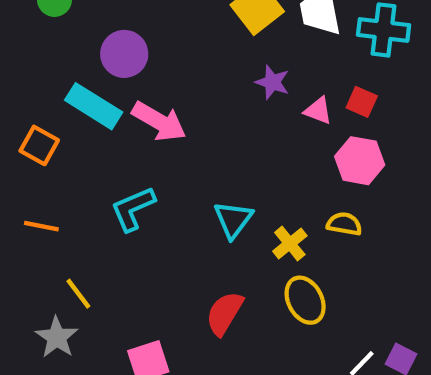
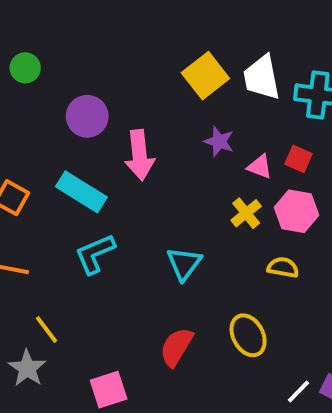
cyan rectangle: (94, 106) -> (81, 192), moved
pink arrow: (159, 121) -> (140, 155), moved, turned 54
yellow cross: (290, 244) -> (246, 213), moved

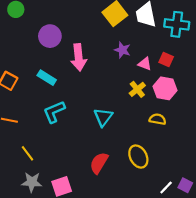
cyan rectangle: (81, 192) -> (47, 78), size x0.7
gray star: (27, 368) -> (32, 182), moved, turned -30

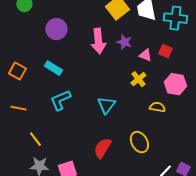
pink arrow: (79, 57) -> (98, 41), moved
pink hexagon: (165, 88) -> (175, 84), moved

